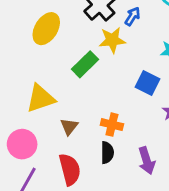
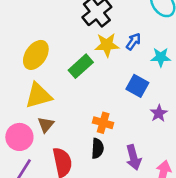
blue arrow: (133, 16) -> (133, 41), moved
yellow ellipse: (46, 29) -> (36, 55), moved
brown triangle: (69, 127) -> (46, 125), moved

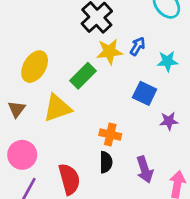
yellow triangle: (38, 96) -> (57, 108), moved
purple star: (159, 113) -> (169, 121), turned 30
brown triangle: (46, 125) -> (17, 109), moved

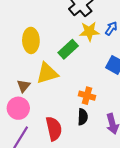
yellow ellipse: (35, 67) -> (31, 40), turned -35
brown triangle: (17, 109) -> (24, 86), moved

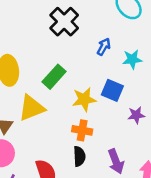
yellow star: (89, 32) -> (84, 99), moved

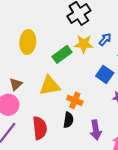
yellow star: (84, 99) -> (84, 44), moved
yellow triangle: (32, 108) -> (50, 86), moved

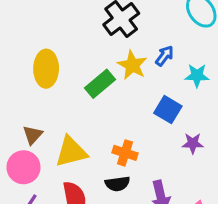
yellow star: (84, 44) -> (132, 65), turned 30
yellow triangle: (50, 86) -> (71, 152), moved
black semicircle: (68, 120) -> (117, 184), turned 77

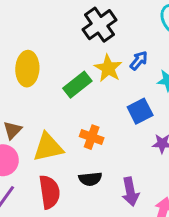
blue square: (168, 110) -> (140, 111), turned 30
orange cross: (125, 153) -> (92, 137), moved

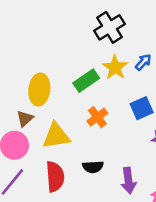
yellow ellipse: (27, 69) -> (39, 90), moved
orange cross: (92, 137) -> (97, 117), moved, turned 30

